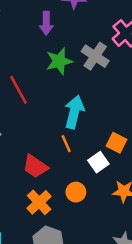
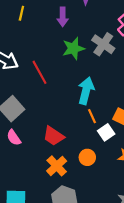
orange line: (66, 144) -> (92, 116), moved

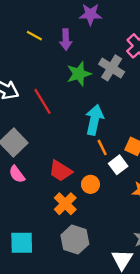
yellow line: (21, 13) -> (34, 36), moved, turned -72
orange circle: (87, 157) -> (90, 184), moved

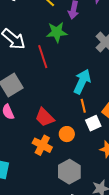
green star: (79, 74) -> (57, 32), moved
orange cross: (65, 204) -> (42, 145), turned -30
gray hexagon: (75, 240) -> (69, 172), moved

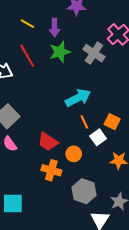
green star: (57, 32) -> (60, 52), moved
red line: (43, 57) -> (27, 56), moved
cyan arrow: (82, 81) -> (78, 98), turned 50

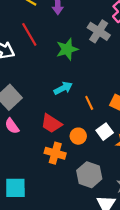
green star: (60, 52) -> (67, 49), moved
cyan arrow: (78, 98) -> (63, 88), moved, size x0.7
white square: (98, 137) -> (105, 132), moved

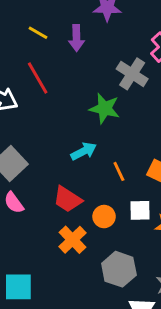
green star: (67, 49) -> (105, 108), moved, turned 30
white square: (105, 132) -> (140, 210), turned 35
orange cross: (55, 153) -> (73, 240), turned 30

